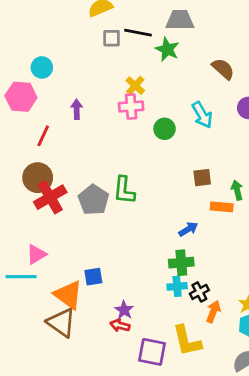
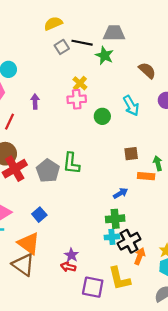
gray square: (112, 38) -> (62, 47), turned -32
blue square: (93, 277) -> (39, 215), moved, turned -32
black cross: (199, 292) -> (129, 241), size x1.5

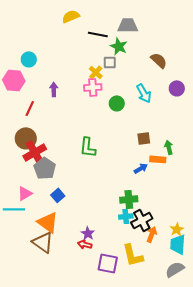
gray square: (62, 47) -> (110, 62), moved, turned 32
gray pentagon: (48, 171) -> (45, 168), moved
blue arrow: (120, 193) -> (141, 168), moved

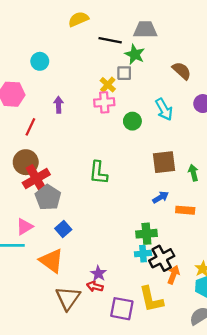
cyan circle: (29, 59) -> (40, 61), moved
brown square: (144, 138) -> (164, 162), size x1.5
orange rectangle: (158, 159) -> (185, 210), moved
brown triangle: (43, 242) -> (68, 298), moved, turned 30

